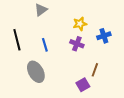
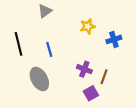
purple cross: (77, 44) -> (84, 69), moved

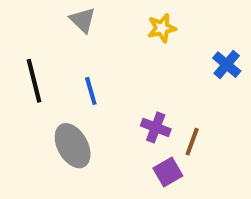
gray triangle: (45, 11) -> (83, 20), turned -40
yellow star: (88, 26) -> (162, 28), moved
blue cross: (114, 39) -> (227, 65), moved, turned -32

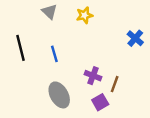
yellow star: (162, 28) -> (85, 15), moved
gray ellipse: (73, 146) -> (59, 95), moved

